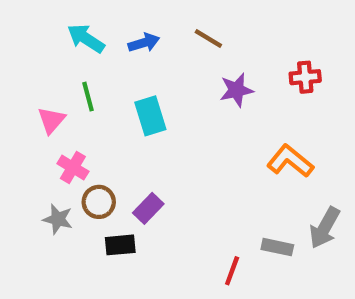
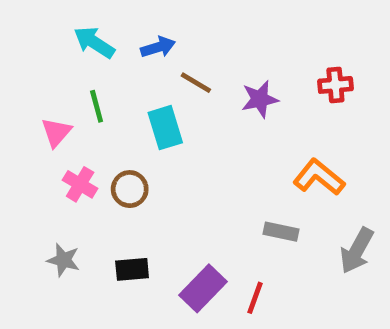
brown line: (208, 38) -> (196, 83), moved
brown circle: (99, 202) -> (130, 189), moved
purple rectangle: (148, 208) -> (203, 288), moved, size x1.4
gray star: (58, 219) -> (63, 260), moved
gray rectangle: (277, 247) -> (281, 232), moved

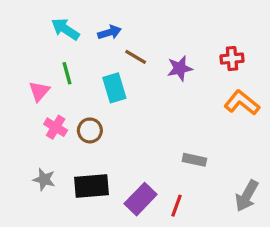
orange L-shape: (319, 177) -> (242, 103), moved
gray arrow: (357, 251) -> (247, 196), moved
black rectangle: (132, 269) -> (92, 186), size x1.5

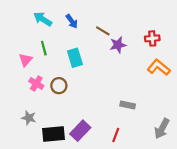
blue arrow: (109, 32) -> (72, 21), turned 72
brown line: (136, 57) -> (103, 31), moved
black rectangle: (92, 186) -> (53, 134), moved
purple rectangle: (141, 199) -> (80, 131), moved

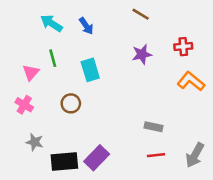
brown line: (103, 31) -> (141, 14), moved
pink cross: (36, 83) -> (24, 105), moved
red line: (116, 135) -> (156, 155), moved, turned 64

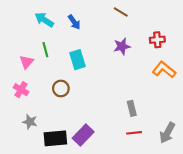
gray rectangle: (154, 127) -> (132, 108), turned 64

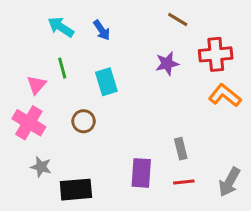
brown line: (121, 12) -> (178, 19), moved
red cross: (157, 40) -> (216, 54), size x1.5
pink cross: (21, 90) -> (29, 123), size x1.5
purple rectangle: (83, 135) -> (141, 173), moved, turned -40

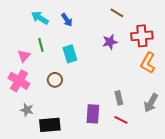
orange L-shape: (225, 95) -> (148, 63), turned -100
red line: (184, 182) -> (121, 120), turned 32
gray arrow: (229, 182) -> (151, 103), moved

